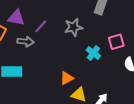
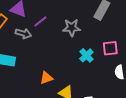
orange triangle: (67, 78) -> (46, 78), moved

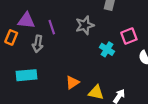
purple line: (40, 21) -> (52, 27), turned -56
gray arrow: (23, 34) -> (38, 44), turned 98

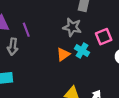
gray star: (85, 25) -> (72, 27), moved, turned 30
orange triangle: (72, 82) -> (63, 54), moved

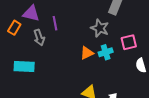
gray arrow: (13, 47) -> (39, 38), turned -35
cyan cross: (82, 51) -> (106, 52), turned 32

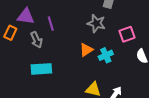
cyan cross: (106, 52) -> (106, 55), moved
cyan rectangle: (24, 66) -> (41, 69), moved

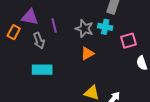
gray star: (96, 23) -> (84, 29), moved
cyan cross: (106, 55) -> (105, 27), moved, turned 32

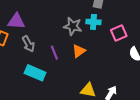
purple line: (54, 25) -> (54, 53), moved
cyan rectangle: (42, 70) -> (35, 73), turned 30

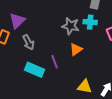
purple triangle: (16, 21) -> (17, 21), turned -48
purple line: (54, 53) -> (55, 62), moved

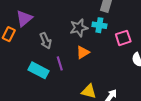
gray star: (71, 26) -> (79, 28), turned -30
gray arrow: (28, 42) -> (46, 41), moved

